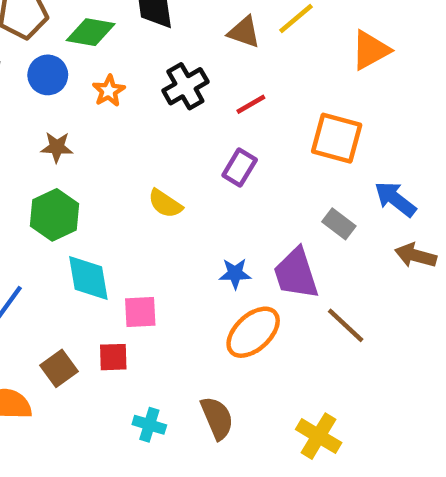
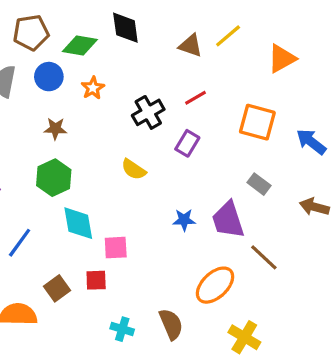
black cross: (185, 86) -> (148, 112), moved
blue arrow: (395, 199) -> (311, 142), moved
orange ellipse: (253, 332) -> (215, 285), moved

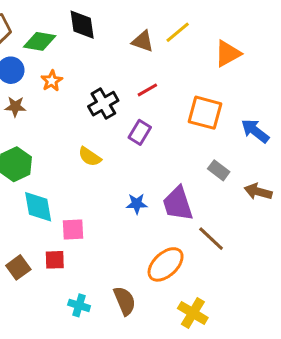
brown star: (55, 129) -> (15, 107), moved
gray rectangle: (259, 184) -> (219, 170), moved

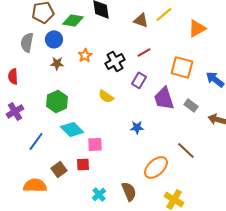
orange star: (52, 81) -> (85, 55), moved
purple trapezoid: (178, 204) -> (164, 98), moved
cyan diamond: (38, 207) -> (72, 129), turned -35
cyan cross: (79, 305) -> (99, 194), turned 32

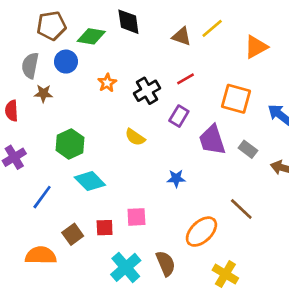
brown star: (57, 63) -> (43, 93), moved
pink square: (95, 144) -> (136, 217), moved
cyan cross: (99, 194) -> (126, 267), size x1.6

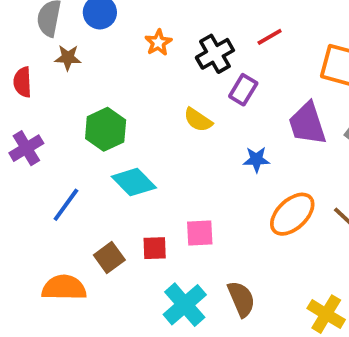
purple rectangle: (179, 116) -> (243, 90), moved
blue star: (176, 178) -> (256, 159), moved
orange ellipse: (201, 232) -> (292, 214), moved

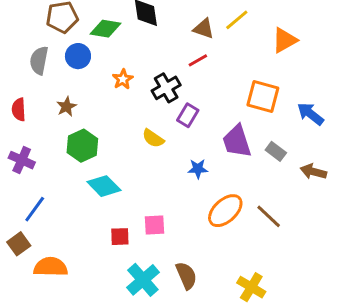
red line: (270, 37) -> (198, 60), moved
brown star: (68, 58) -> (66, 107), moved, turned -30
purple cross: (26, 148) -> (22, 160), turned -35
blue line: (66, 205) -> (35, 209), moved
brown square: (109, 258) -> (19, 244), moved

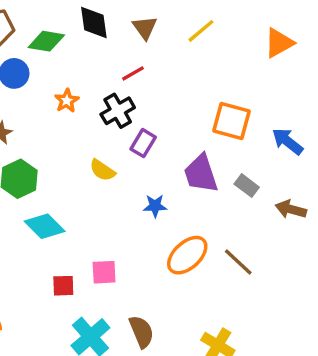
brown triangle: (204, 29) -> (145, 28), moved, turned 35
orange triangle: (285, 40) -> (279, 43), moved
red line: (198, 60) -> (133, 73), moved

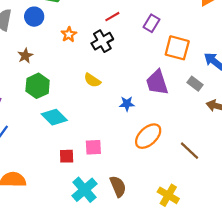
purple rectangle: (143, 143) -> (151, 23), moved
gray rectangle: (247, 186) -> (195, 84), moved
brown line: (238, 262) -> (189, 151), moved

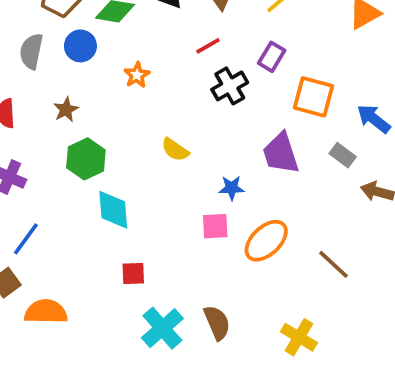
black cross: (102, 41) -> (230, 86), moved
cyan diamond: (54, 117) -> (113, 210), turned 40
pink square: (93, 147) -> (215, 226), moved

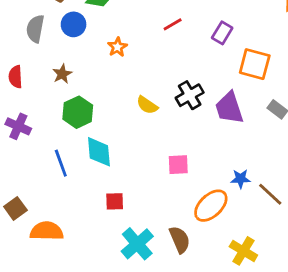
black cross: (230, 86) -> (190, 95), moved
blue star: (232, 188) -> (241, 179), moved
blue line: (26, 239) -> (61, 163), moved, turned -56
orange ellipse: (266, 241) -> (211, 206), moved

